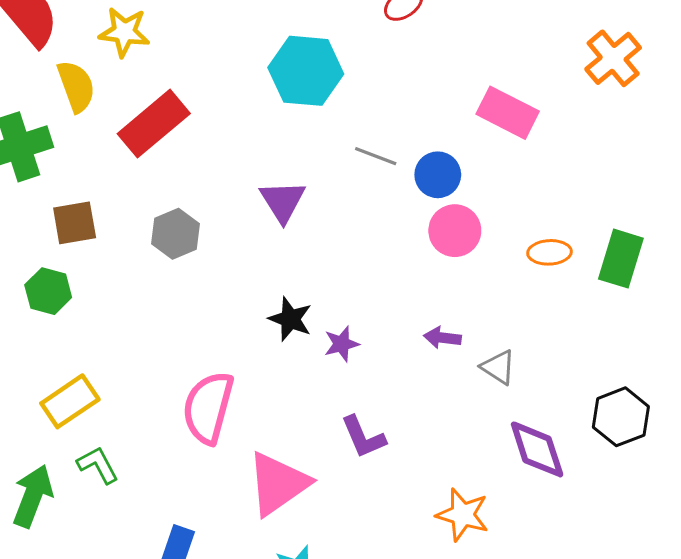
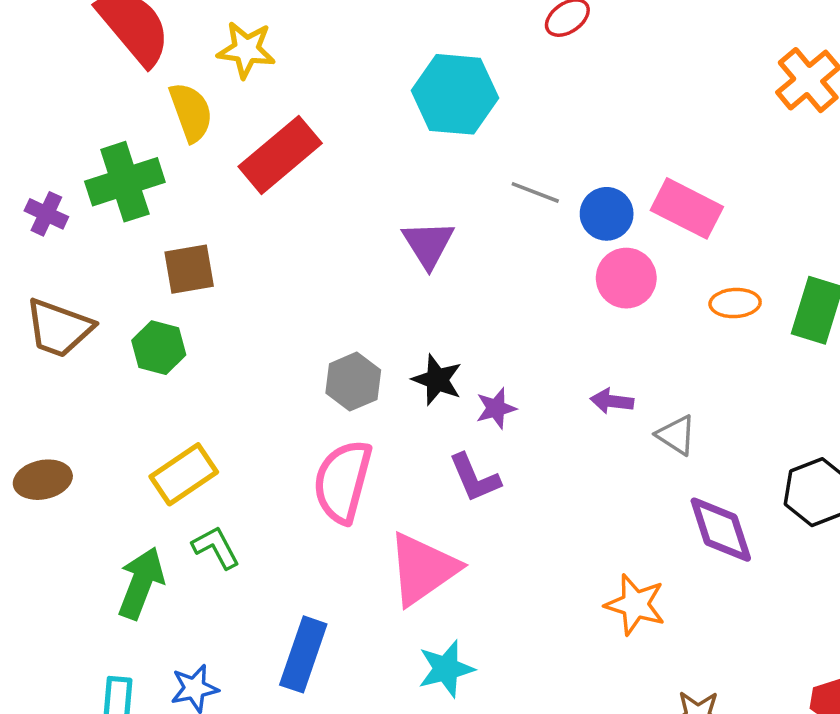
pink rectangle: (508, 113) -> (687, 208), moved
gray hexagon: (175, 234) -> (353, 382), moved
purple L-shape: (363, 437) -> (475, 478), moved

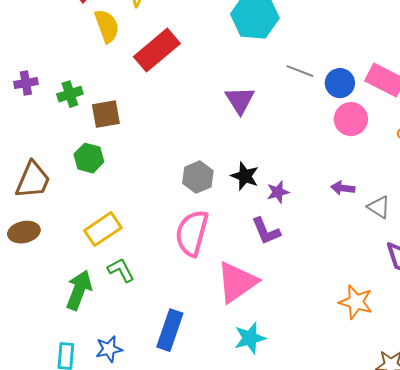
green cross: (125, 182) -> (70, 94), moved, size x0.6
purple cross: (46, 214) -> (26, 83), turned -35
brown trapezoid: (59, 328) -> (33, 180), moved, turned -87

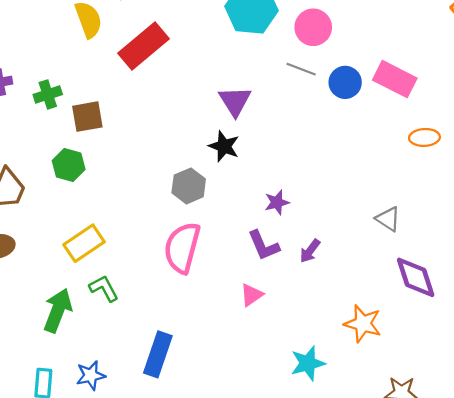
pink circle: (351, 119) -> (313, 27), moved
black star: (245, 176) -> (224, 146), moved
purple arrow: (343, 188) -> (310, 251), moved, turned -60
pink triangle: (237, 282) -> (252, 295), moved, size x0.5
cyan star: (250, 338) -> (308, 363), moved

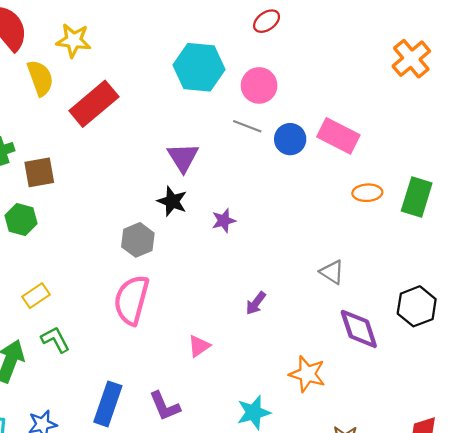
purple star: (277, 202) -> (224, 221), moved
yellow rectangle: (84, 243) -> (36, 296), size x0.7
purple L-shape: (264, 245) -> (165, 406), moved

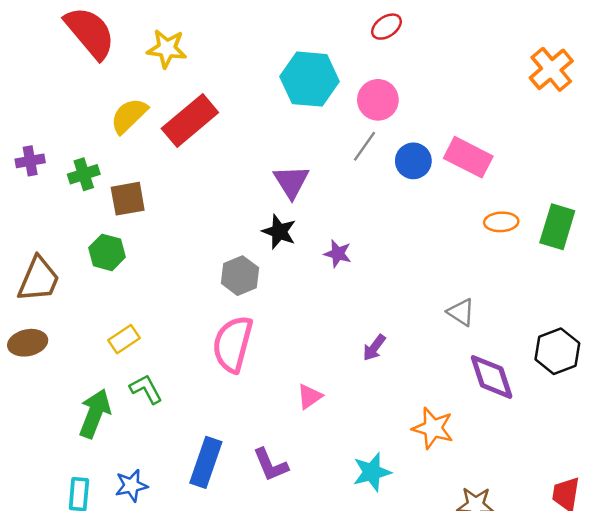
yellow semicircle: (40, 78) -> (129, 116), moved, turned -114
gray line: (247, 126) -> (365, 146), turned -76
purple star: (224, 221) -> (338, 254), turned 30

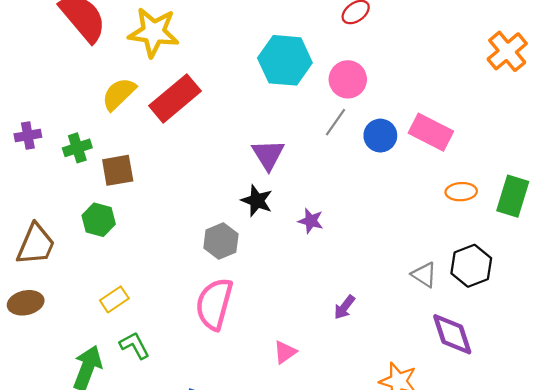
yellow star: (167, 49) -> (154, 32), size x1.4
black hexagon: (557, 351) -> (471, 266), moved

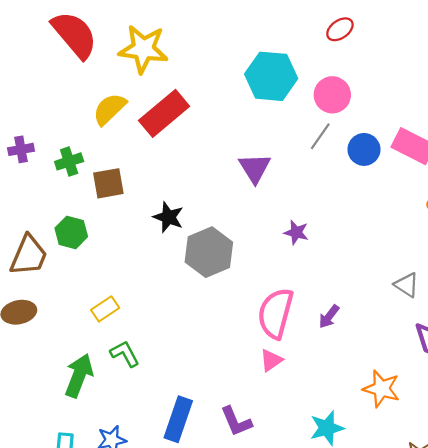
black star: (257, 201) -> (168, 217), moved
green hexagon: (99, 220) -> (71, 232), moved
gray hexagon: (221, 241) -> (209, 252), size x1.4
pink semicircle: (214, 304) -> (276, 313), moved

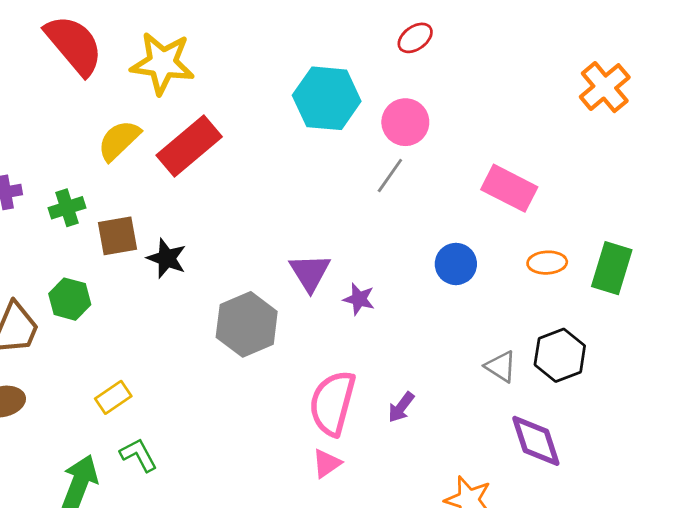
blue circle: (364, 149) -> (456, 264), moved
purple triangle: (255, 168) -> (310, 272), moved
black star: (168, 217) -> (167, 258), moved

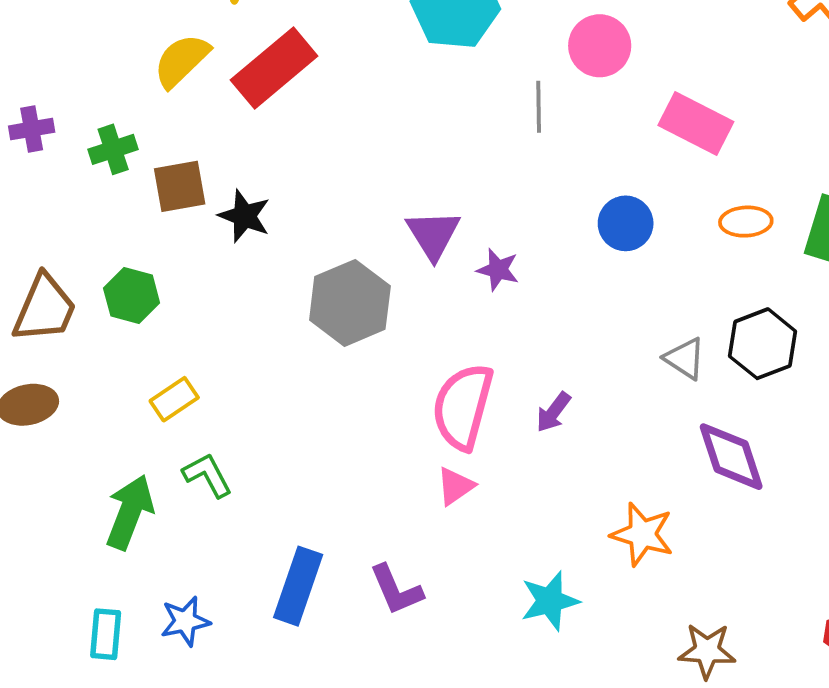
pink circle: (405, 122) -> (600, 46), moved
gray line: (390, 176) -> (539, 107), turned -36
green hexagon: (70, 299) -> (132, 296), moved

